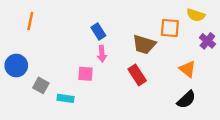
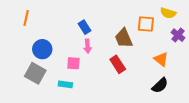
brown trapezoid: (144, 44) -> (124, 38), turned 50
blue circle: (16, 66) -> (42, 49), moved
gray square: (41, 85) -> (35, 73), size x1.5
cyan rectangle: (66, 98) -> (65, 84), moved

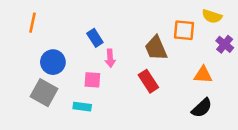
blue rectangle: (85, 27) -> (95, 38), moved
orange triangle: (161, 59) -> (203, 75), turned -35

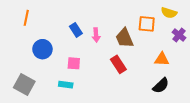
pink arrow: (110, 58) -> (96, 35), moved
gray square: (44, 93) -> (24, 85), moved

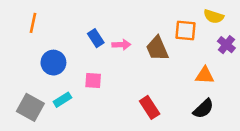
pink arrow: (96, 35) -> (121, 45), turned -88
red rectangle: (118, 64) -> (150, 107), moved
cyan rectangle: (66, 85) -> (62, 100), moved, turned -40

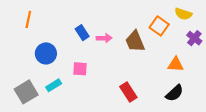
orange square: (185, 31) -> (159, 26), turned 30
gray square: (30, 107) -> (26, 92), turned 30

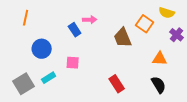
pink arrow: (104, 38) -> (90, 20), moved
black semicircle: (175, 93) -> (159, 85), turned -78

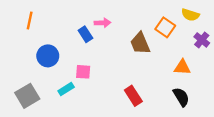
cyan rectangle: (49, 78) -> (66, 89), moved

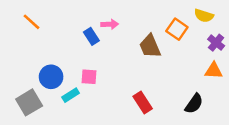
orange line: (30, 21) -> (31, 22), turned -60
blue circle: (48, 56) -> (51, 77), moved
orange triangle: (182, 67) -> (214, 71), moved
black semicircle: (181, 97) -> (194, 104), turned 66

